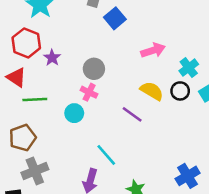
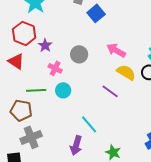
pink arrow: (153, 50) -> (116, 50), moved, turned -132
pink cross: (89, 92) -> (55, 68), moved
green line: (35, 100) -> (36, 90), moved
brown pentagon: (23, 138) -> (21, 110), turned 30

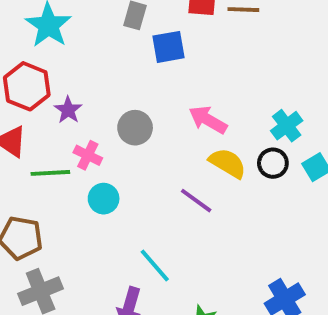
blue square: (96, 13) -> (169, 47), turned 30
green line: (36, 90) -> (50, 173), moved

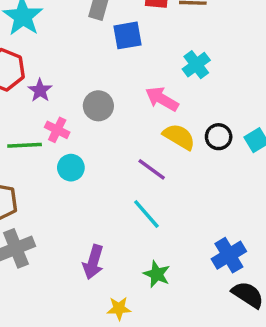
cyan cross: (287, 126) -> (196, 65), moved
cyan line: (155, 266) -> (146, 214), moved

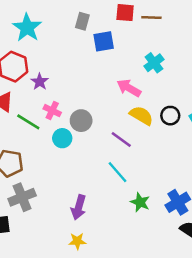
gray circle: (98, 106) -> (81, 121), moved
green line: (25, 145) -> (28, 122), turned 35
green star: (157, 274) -> (140, 202), moved
yellow star: (119, 308) -> (77, 241), moved

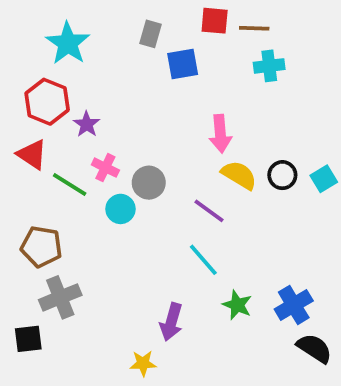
cyan cross: (154, 63) -> (269, 66), moved, turned 30
pink arrow: (129, 88) -> (220, 134), turned -125
purple arrow: (79, 207) -> (171, 322), moved

